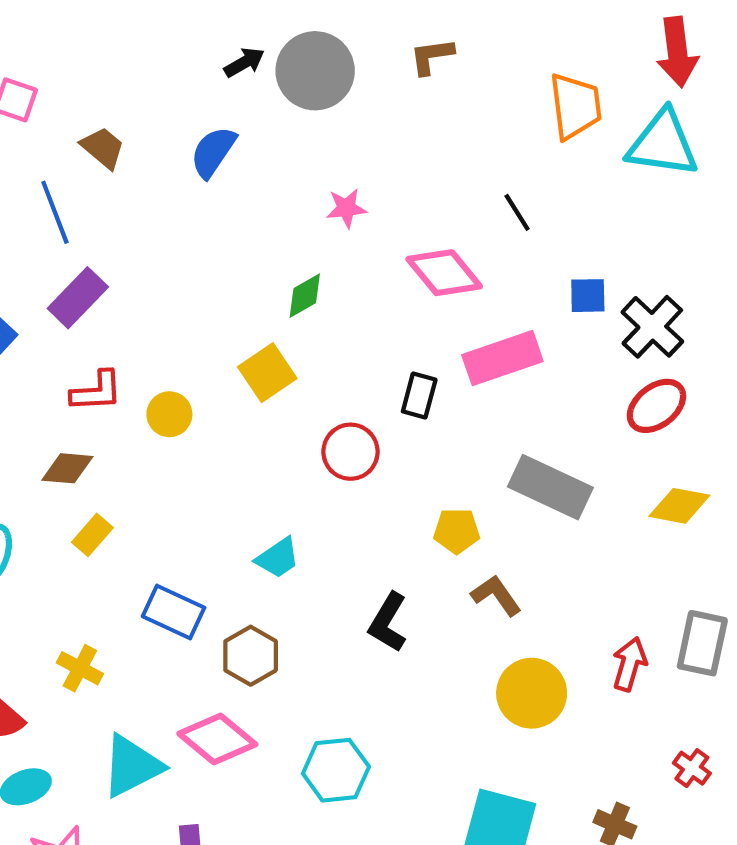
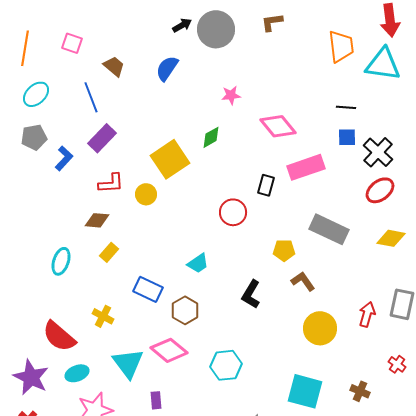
black line: (517, 212) -> (346, 107), moved, turned -54
yellow square: (267, 373) -> (170, 159), moved, size x1.4
cyan triangle: (132, 766) -> (128, 363), turned -40

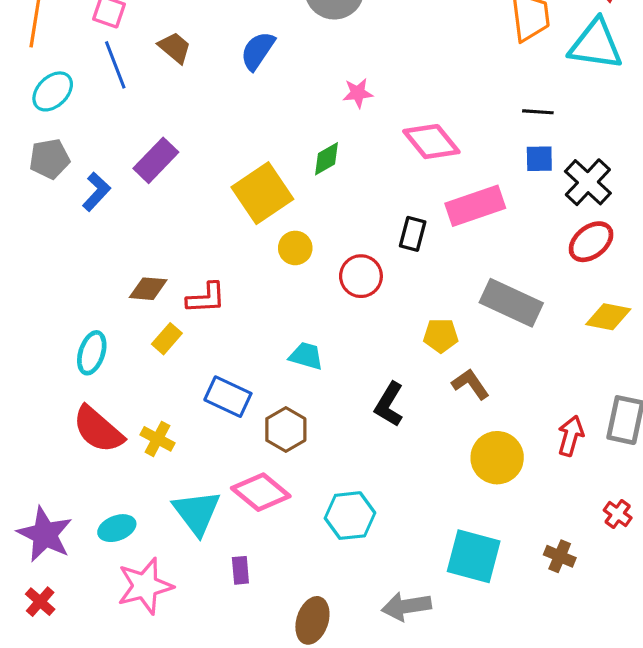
blue line: (91, 97) -> (115, 65), moved
red L-shape: (111, 183) -> (206, 298), moved
yellow circle: (146, 194) -> (295, 248), moved
cyan trapezoid: (198, 263) -> (306, 356), turned -130
red semicircle: (59, 336) -> (98, 429), moved

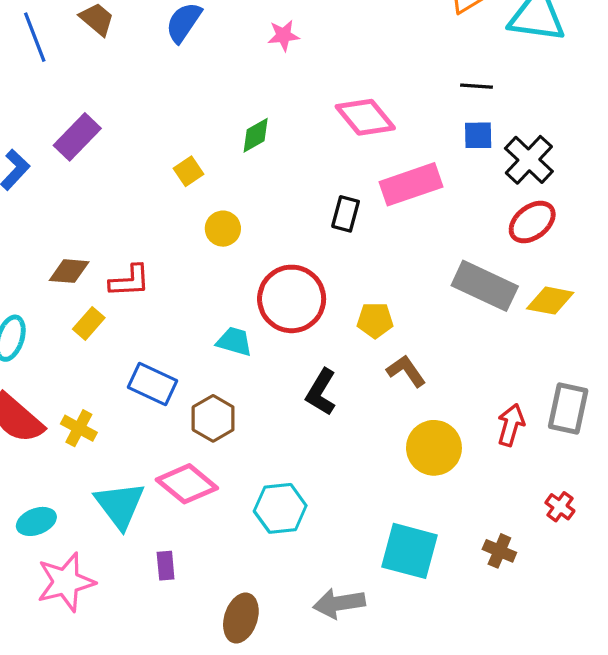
pink star: (358, 93) -> (283, 35), moved
yellow square: (262, 193) -> (189, 171), size x0.5
red circle: (361, 276) -> (292, 299), moved, size x1.5
gray rectangle: (511, 303) -> (485, 286), moved

